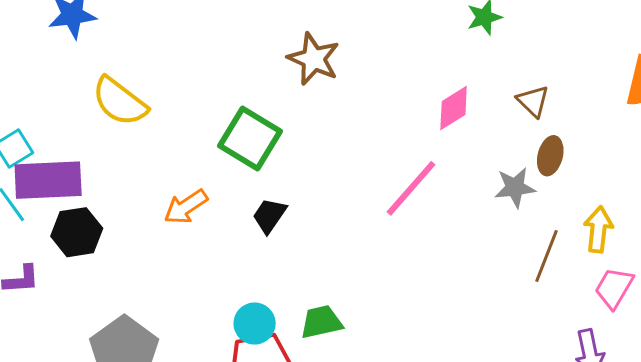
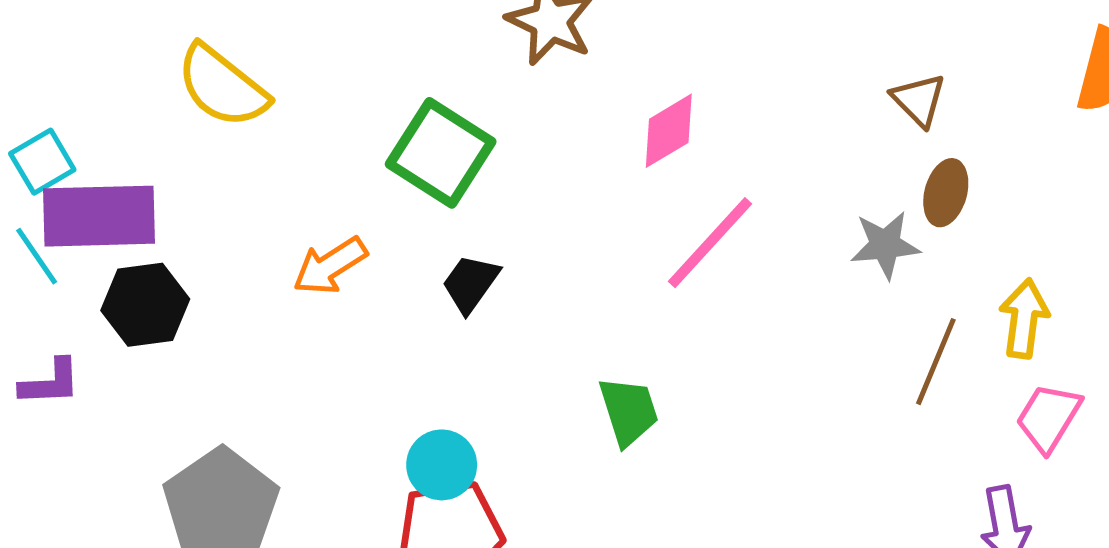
pink diamond: (454, 108) -> (669, 131), moved
green trapezoid: (321, 322) -> (629, 411), moved, turned 84

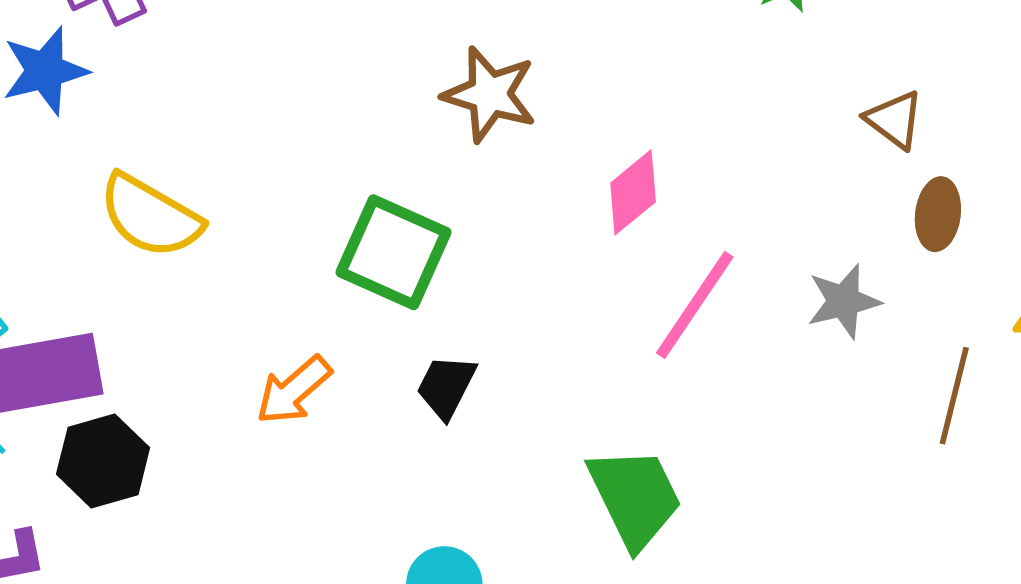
gray star: (885, 245) -> (844, 301), moved
green trapezoid: (629, 411) -> (635, 497), size x1.4

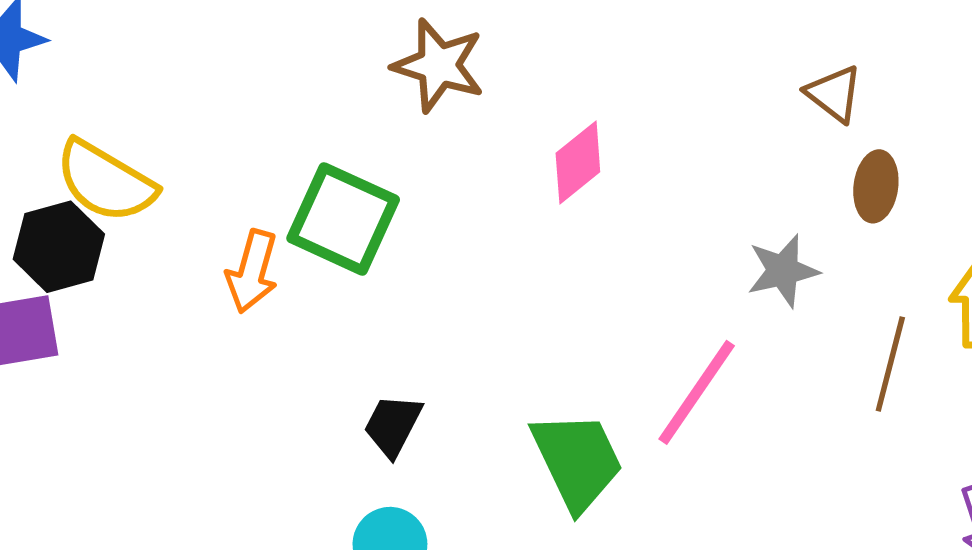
pink line: (695, 305) -> (697, 392), moved
black trapezoid: (446, 387) -> (393, 425), moved
orange arrow: (294, 390) -> (252, 271), moved, turned -34
black hexagon: (103, 461) -> (59, 247), moved

